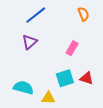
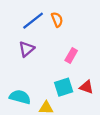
orange semicircle: (83, 14) -> (57, 20), moved

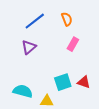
orange semicircle: (57, 20) -> (67, 19), moved
pink rectangle: (71, 55) -> (73, 44), moved

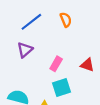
pink rectangle: (73, 44) -> (56, 64), moved
red triangle: (84, 82) -> (87, 65), moved

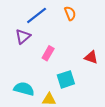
purple triangle: (25, 50) -> (23, 36), moved
pink rectangle: (56, 64) -> (48, 53), moved

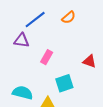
orange semicircle: (70, 13) -> (69, 17), turned 72
purple triangle: (23, 36) -> (22, 40), turned 49

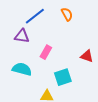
orange semicircle: (69, 17) -> (67, 14), turned -80
cyan semicircle: (23, 93) -> (22, 69), moved

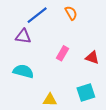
pink rectangle: (46, 52) -> (63, 53), moved
cyan square: (63, 77) -> (86, 93), moved

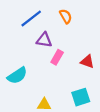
purple triangle: (23, 36) -> (44, 40), moved
cyan semicircle: (23, 71) -> (17, 76), turned 132

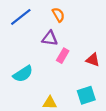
orange semicircle: (66, 16) -> (58, 15), moved
blue line: (31, 18) -> (21, 17), moved

